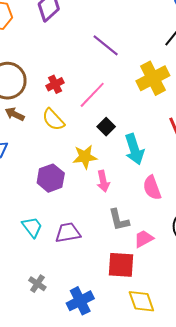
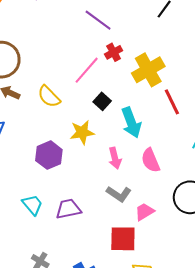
yellow cross: (153, 78) -> (148, 70), moved
red cross: (55, 84) -> (114, 52), moved
pink arrow: (103, 181) -> (115, 158), moved
gray L-shape: (119, 220) -> (119, 194), turned -40

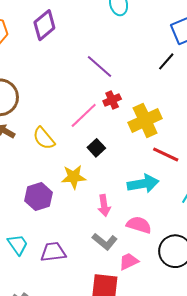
red line: (172, 102) -> (166, 155), turned -44
cyan arrow: (131, 123) -> (143, 184), moved, turned -84
pink semicircle: (151, 160) -> (139, 225), moved, turned 125

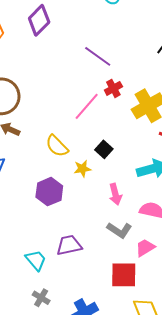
yellow semicircle: (44, 138) -> (57, 146), moved
black square: (96, 148) -> (104, 149), moved
yellow star: (74, 177) -> (82, 169), size x0.7
cyan trapezoid: (18, 245) -> (36, 260), moved

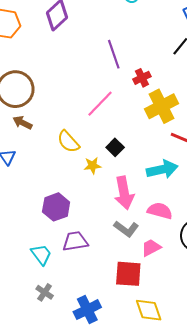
purple line: (98, 56) -> (114, 54), turned 32
red cross: (113, 88) -> (142, 78), moved
purple hexagon: (49, 192) -> (56, 207), moved
pink arrow: (115, 194) -> (124, 193), size x1.5

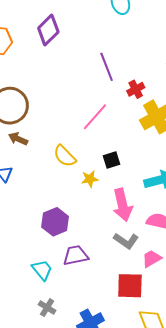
black square: (115, 147) -> (112, 160), turned 30

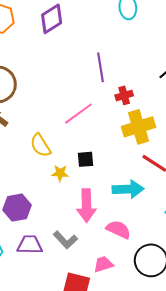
gray L-shape: (126, 241) -> (65, 240), moved

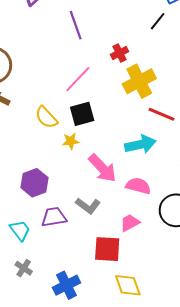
purple line: (101, 67) -> (76, 25), moved
black square: (85, 159) -> (82, 114), moved, size x1.4
pink arrow: (86, 206) -> (102, 168), turned -32

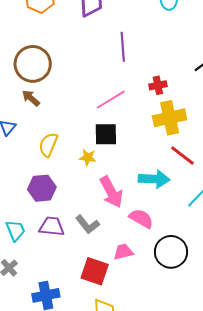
yellow semicircle: (46, 117) -> (48, 145), moved, turned 50

